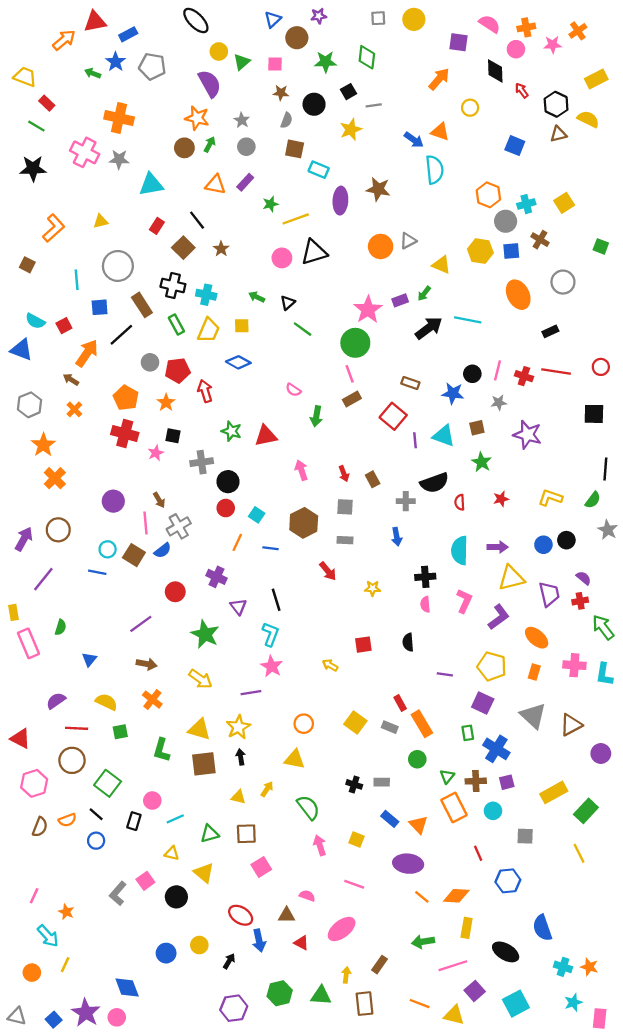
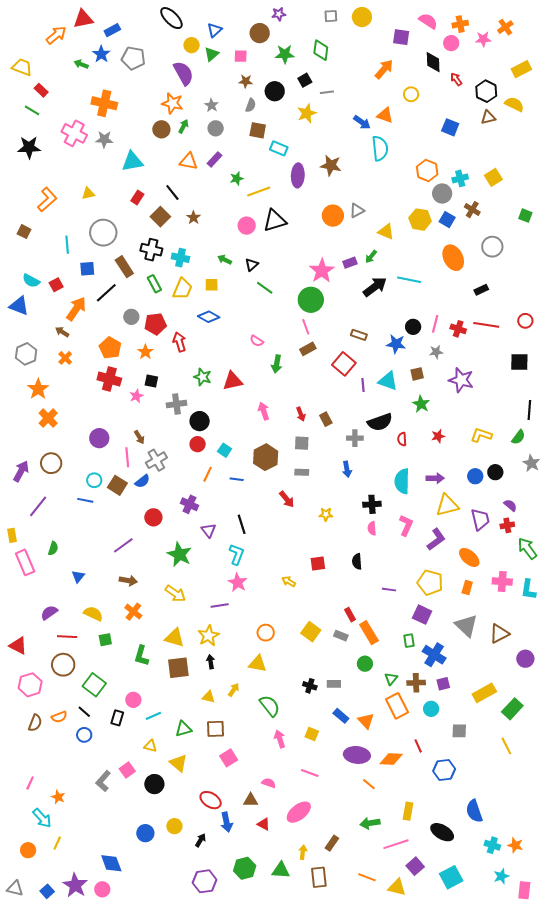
blue triangle: (273, 19) -> (215, 30), moved
blue square: (511, 251) -> (447, 220), turned 35
orange diamond: (456, 896) -> (391, 759), moved

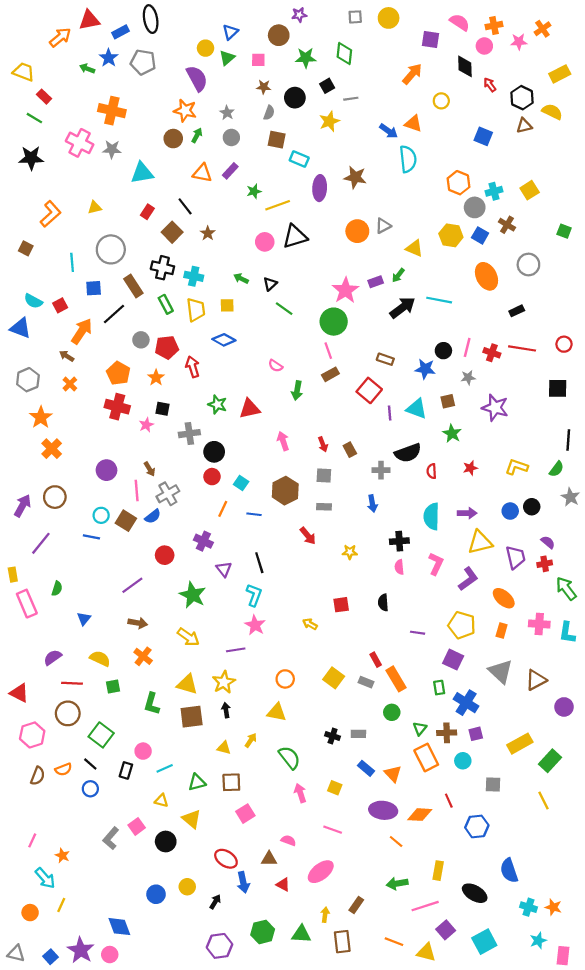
black ellipse: (171, 18) -> (151, 19), moved, turned 35
yellow trapezoid: (182, 289) -> (196, 310), turned -30

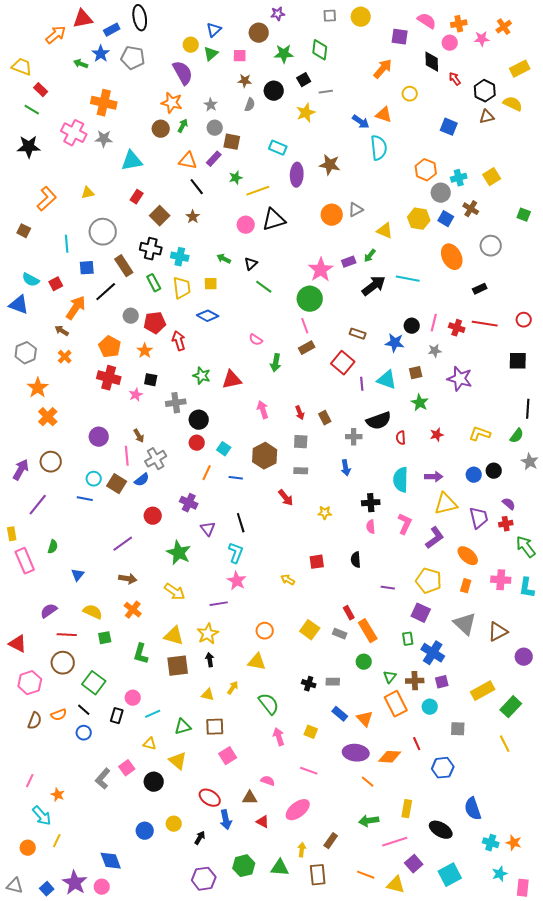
brown square: (277, 140) -> (232, 142), moved
black line: (185, 206) -> (197, 187), moved

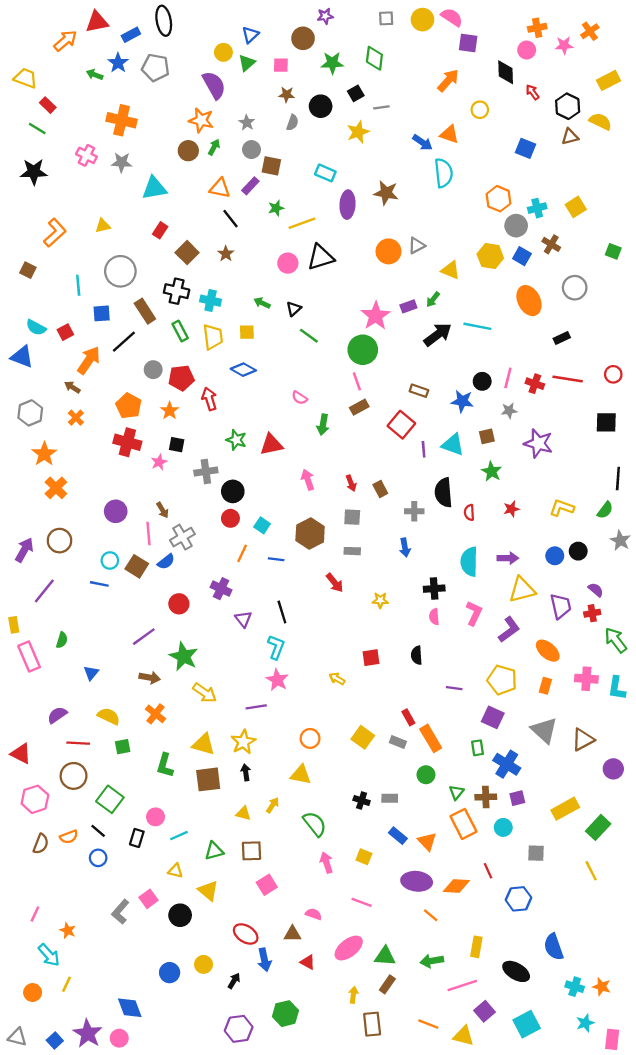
pink semicircle: (427, 21) -> (452, 17), moved
pink cross: (74, 133) -> (86, 155), size x0.7
black semicircle: (379, 421) -> (444, 493), turned 105
green star: (179, 553) -> (184, 656), moved
green triangle: (280, 868) -> (385, 956), moved

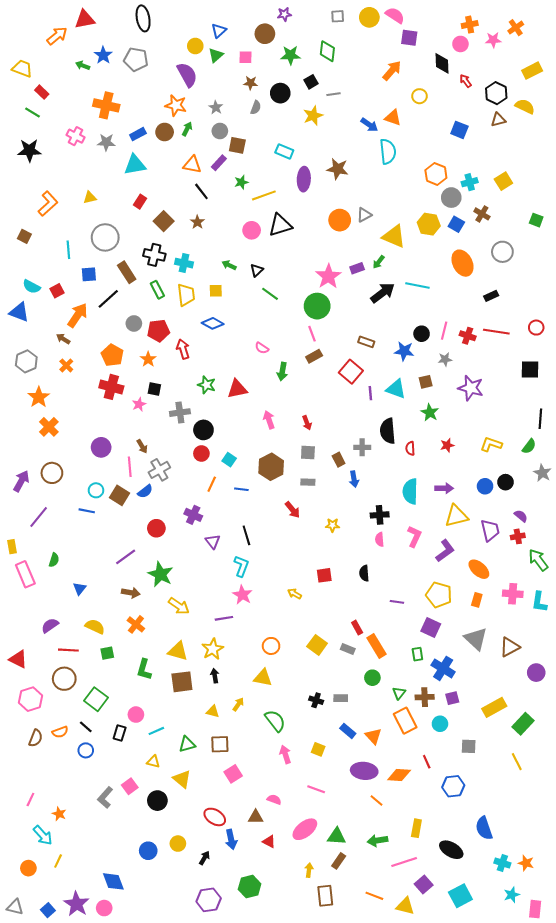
blue rectangle: (131, 35) -> (138, 134), moved
yellow triangle: (451, 270) -> (394, 236), size x1.4
brown rectangle: (380, 489) -> (339, 460), moved

